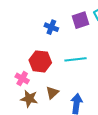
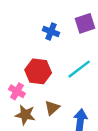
cyan line: (75, 59) -> (79, 69), turned -30

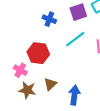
cyan line: (79, 69) -> (75, 39), moved

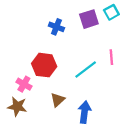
cyan line: (75, 39) -> (86, 70), moved
brown star: (27, 90) -> (17, 107), moved

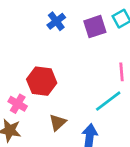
blue cross: (56, 27) -> (56, 21), moved, turned 32
cyan line: (86, 70) -> (108, 101), moved

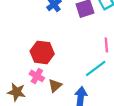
pink cross: (18, 104) -> (37, 76), moved

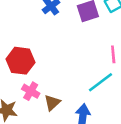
red hexagon: (42, 52) -> (21, 61), moved

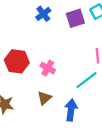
pink cross: (31, 91) -> (48, 68), moved

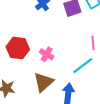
brown triangle: (44, 98) -> (44, 82), size x1.5

